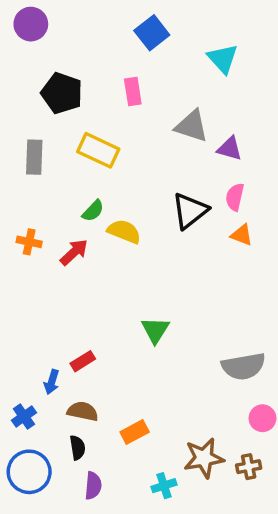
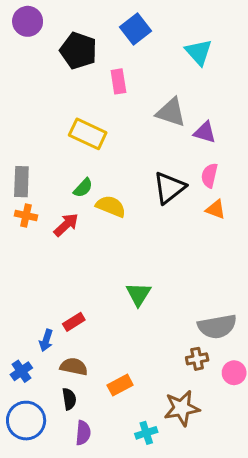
black pentagon: (62, 93) -> (78, 51), moved
gray rectangle: (34, 157) -> (21, 182), moved
brown cross: (249, 467) -> (197, 359), moved

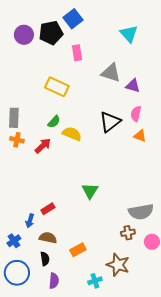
purple circle: (28, 21) -> (24, 35), moved
blue square: (135, 29) -> (73, 19), moved
black pentagon: (78, 51) -> (51, 33), turned -30
brown star: (182, 408) -> (118, 265), turned 30

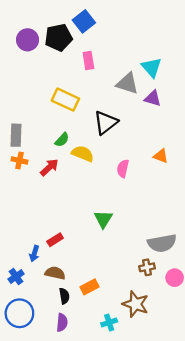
cyan triangle: (129, 34) -> (152, 67), moved
pink semicircle: (136, 114) -> (123, 169), moved
black triangle: (110, 122) -> (106, 123), moved
black semicircle: (45, 259) -> (64, 296), moved

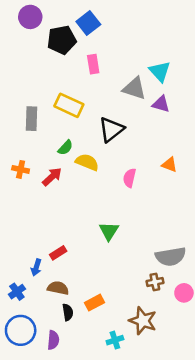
purple circle: (28, 40) -> (30, 17), moved
gray rectangle: (16, 135) -> (31, 119), moved
purple semicircle: (62, 322) -> (53, 340), moved

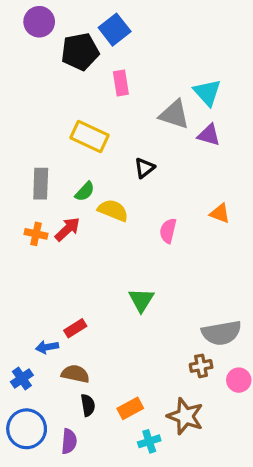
gray rectangle: (31, 119) -> (41, 184), moved
black triangle: (111, 129) -> (144, 168), size x0.6
orange cross: (21, 169) -> (36, 234), moved
blue arrow: (36, 267) -> (47, 347), turned 63
orange rectangle: (94, 303) -> (130, 408), moved

